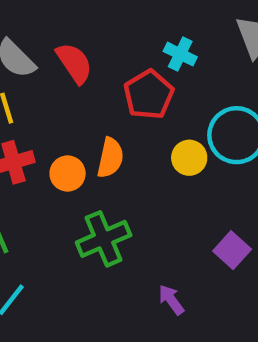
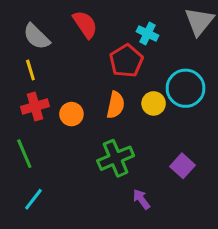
red semicircle: (74, 63) -> (85, 24), moved
orange semicircle: (110, 158) -> (116, 105), moved
green cross: (104, 239) -> (116, 158), moved

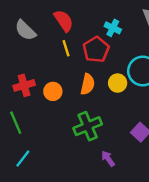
yellow line: (30, 70) -> (66, 48), moved

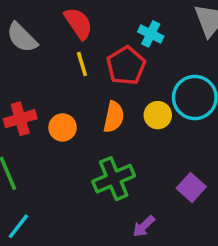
purple arrow: (108, 159) -> (144, 226), turned -98

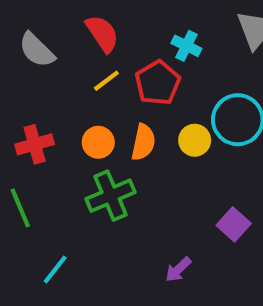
yellow line: (82, 64) -> (106, 81), turned 70
orange circle: (63, 127) -> (98, 142), moved
green cross: (114, 179) -> (111, 196), moved
cyan line: (18, 226) -> (55, 269), moved

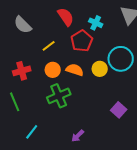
red semicircle: (102, 34) -> (66, 17), moved
yellow line: (106, 81) -> (49, 46), moved
orange semicircle: (143, 142) -> (75, 70), turned -84
purple arrow: (178, 269) -> (78, 136), moved

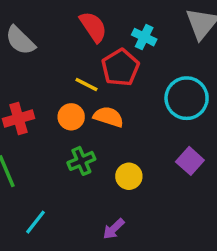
yellow line: (49, 46) -> (86, 85), moved, turned 64
yellow circle: (100, 69) -> (129, 176), moved
green cross: (59, 96) -> (81, 161), size x0.7
purple square: (119, 110) -> (190, 161), moved

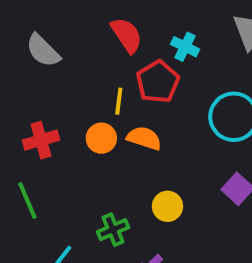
yellow line: (86, 85) -> (119, 101), turned 70
green cross: (81, 161) -> (113, 230), moved

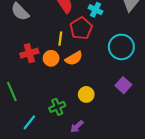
orange semicircle: (144, 138) -> (74, 58), turned 132
red cross: (41, 140) -> (29, 53), moved

